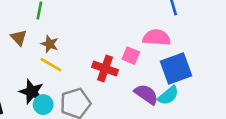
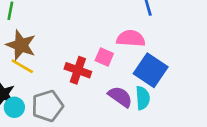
brown star: (50, 44) -> (21, 45), size x1.6
blue square: (176, 68) -> (151, 70), turned -36
cyan semicircle: (168, 96) -> (143, 98), turned -55

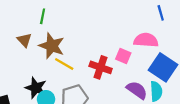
yellow line: (22, 66) -> (64, 64), moved

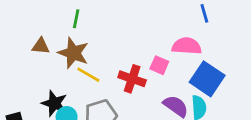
green line: (43, 16) -> (76, 19), moved
brown triangle: (24, 40) -> (41, 46), turned -42

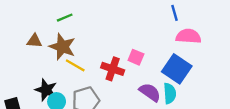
green line: (76, 19) -> (65, 18), turned 56
pink semicircle: (187, 46) -> (188, 36), moved

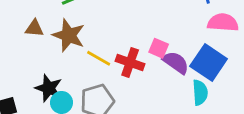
yellow line: (75, 65) -> (99, 58), moved
purple semicircle: (150, 92) -> (176, 62), moved

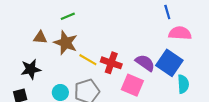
pink square: (159, 48) -> (132, 85), moved, size x1.5
black star: (49, 88) -> (31, 69), moved, turned -30
cyan semicircle: (200, 92) -> (183, 84), moved

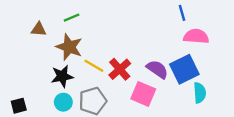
brown triangle: (40, 37) -> (39, 29), moved
red cross: (111, 63) -> (120, 69), turned 30
blue square: (169, 63) -> (184, 69), turned 30
black star: (31, 69) -> (62, 76), moved

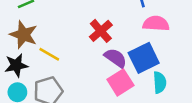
red cross: (120, 69) -> (101, 31), moved
pink square: (143, 94) -> (120, 82), moved, turned 35

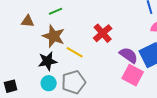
red cross: (101, 31) -> (103, 33), moved
pink square: (120, 82) -> (133, 75), turned -30

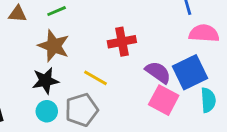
brown triangle: (28, 21) -> (18, 14), moved
red cross: (103, 33) -> (122, 42), turned 30
yellow line: (75, 52) -> (95, 78), moved

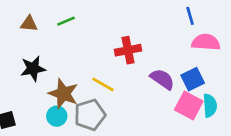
brown star: (54, 46) -> (63, 94), moved
blue square: (190, 72) -> (193, 79), size x0.7
black star: (45, 81) -> (33, 69), moved
pink square: (164, 100) -> (189, 106), moved

